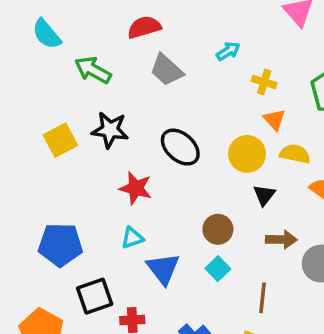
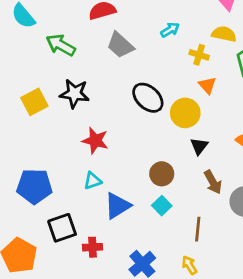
black ellipse: (180, 147) -> (148, 98), moved
yellow semicircle: (295, 154) -> (224, 34), moved
brown arrow: (281, 240) -> (213, 182), turned 60
blue triangle: (163, 269) -> (117, 206), turned 36

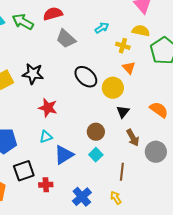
green arrow: (61, 45) -> (23, 22), moved

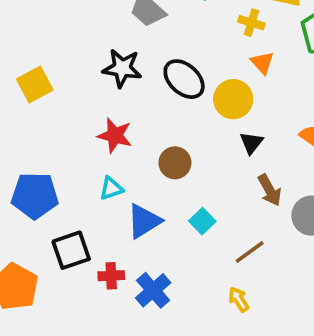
black star: (33, 74) -> (122, 68), moved
brown circle: (96, 132) -> (175, 163), moved
brown line: (122, 172) -> (250, 252), turned 48
blue cross: (82, 197) -> (153, 290), moved

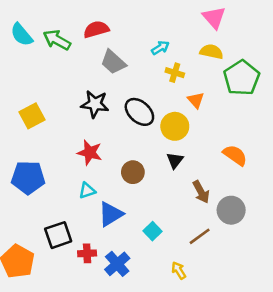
yellow cross: (251, 23) -> (175, 73), moved
black triangle: (251, 143) -> (175, 160), moved
blue pentagon: (35, 196) -> (28, 177), moved
cyan square: (202, 221) -> (153, 231), moved
brown line: (250, 252) -> (200, 236), moved

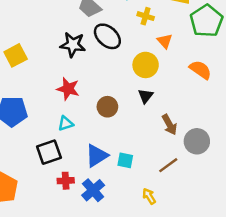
black ellipse: (139, 112) -> (107, 36), moved
orange semicircle: (235, 155) -> (200, 70), moved
blue triangle: (111, 214) -> (97, 156), moved
cyan square: (153, 231) -> (125, 160), turned -35
black square: (58, 235) -> (49, 152), moved

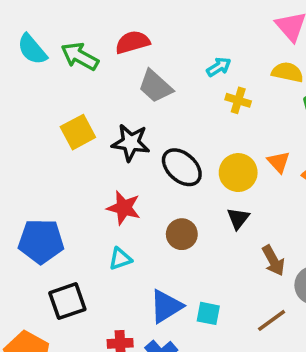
black ellipse: (107, 36) -> (182, 167), moved
orange triangle: (165, 41) -> (279, 162), moved
yellow square: (16, 55) -> (78, 132), moved
black square: (49, 152) -> (67, 301), moved

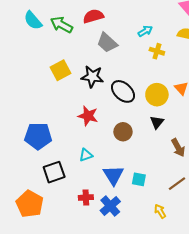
cyan triangle: (120, 259) -> (86, 155), moved
blue triangle: (166, 306) -> (113, 175), turned -30

